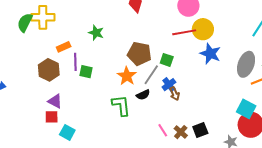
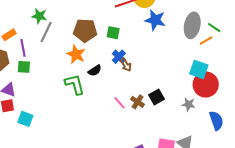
green square: (86, 72) -> (24, 67), moved
gray line: (151, 75) -> (46, 32), moved

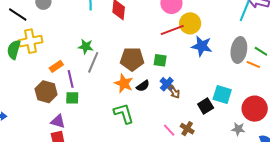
orange line: (206, 40) -> (253, 65), turned 56
cyan square: (199, 69) -> (222, 94), moved
black semicircle: (95, 71) -> (143, 86), moved
black square: (157, 97) -> (206, 106), moved

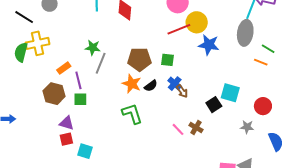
gray ellipse: (239, 50) -> (245, 33), moved
red circle: (255, 109) -> (263, 106), size x0.7

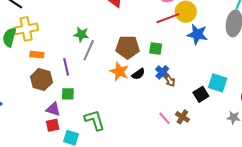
orange rectangle: (64, 68) -> (37, 55), moved, turned 40
green square: (80, 99) -> (68, 94), moved
green L-shape: (132, 114) -> (95, 120), moved

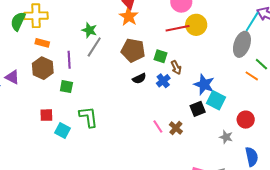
blue star: (197, 34) -> (204, 84), moved
orange star: (119, 71) -> (129, 16), moved
brown arrow: (170, 80) -> (176, 67), moved
purple triangle: (53, 109) -> (12, 77), moved

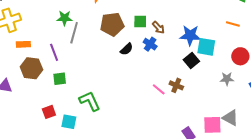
orange line: (252, 76) -> (233, 24), moved

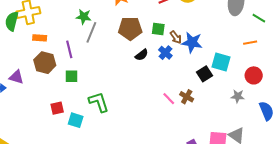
orange line: (233, 24) -> (250, 43), turned -32
blue star: (190, 35) -> (192, 42), moved

